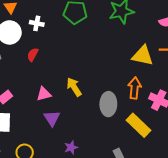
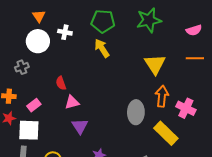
red semicircle: (33, 55) -> (61, 83), moved, turned -48
yellow triangle: (143, 56) -> (155, 64), moved, turned 45
yellow arrow: (74, 87) -> (102, 48), moved

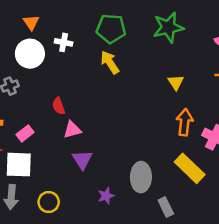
yellow triangle: (155, 64) -> (176, 82), size x0.6
gray ellipse: (136, 112) -> (141, 177), moved

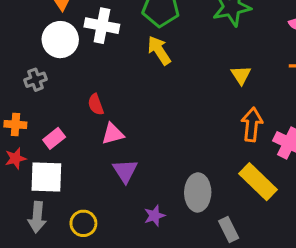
white cross: (64, 42) -> (102, 26), size x1.5

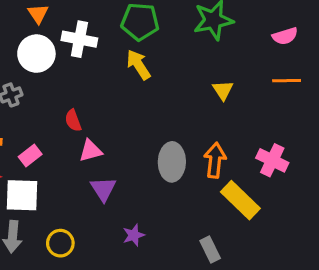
orange arrow: (252, 124) -> (215, 160), moved
gray ellipse: (198, 192) -> (172, 162), moved

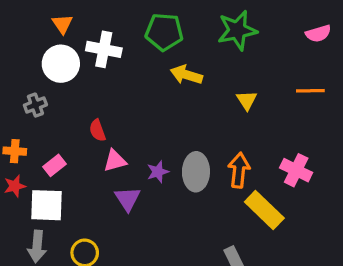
pink semicircle: (285, 36) -> (318, 33), moved
yellow arrow: (138, 65) -> (186, 75), moved, turned -40
purple star: (134, 235) -> (158, 172), moved

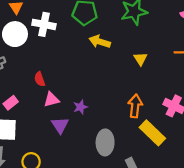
gray ellipse: (196, 172) -> (105, 142), moved

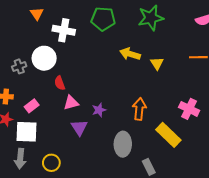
white circle: (15, 34) -> (44, 58), moved
yellow arrow: (100, 42) -> (130, 54), moved
orange arrow: (135, 106) -> (139, 109), moved

